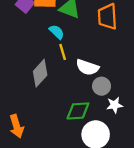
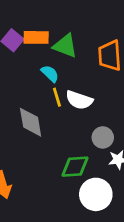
white semicircle: (87, 67) -> (79, 100), moved
gray diamond: (40, 73) -> (31, 122), turned -52

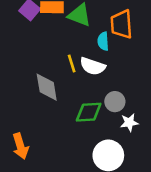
cyan semicircle: (50, 74) -> (103, 41), moved, turned -138
green diamond: (75, 167) -> (89, 112), moved

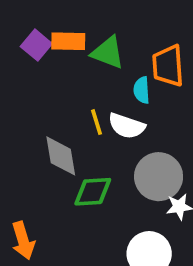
gray circle: (115, 102) -> (159, 177), size x1.6
green diamond: (89, 112) -> (93, 192), moved

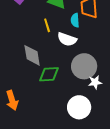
yellow line: (96, 122) -> (47, 25), moved

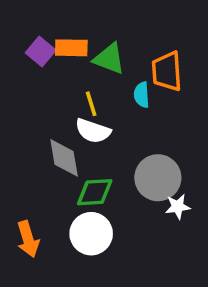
white semicircle: (67, 39) -> (93, 131), moved
white circle: (79, 107) -> (91, 234), moved

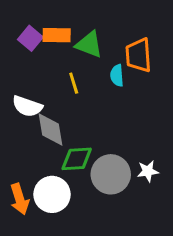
white semicircle: (93, 131) -> (27, 106), moved
gray circle: (158, 178) -> (111, 174), moved
white circle: (91, 234) -> (52, 194), moved

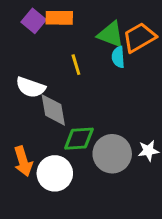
green triangle: (89, 45) -> (111, 34), moved
orange trapezoid: (139, 55) -> (139, 37), turned 64
orange arrow: (20, 199) -> (23, 161), moved

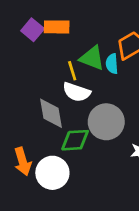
green triangle: (111, 34) -> (92, 58), moved
white semicircle: (31, 87) -> (76, 92), moved
gray circle: (112, 154) -> (106, 122), moved

